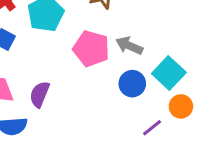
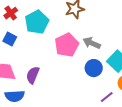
pink pentagon: (91, 49) -> (67, 45), turned 30

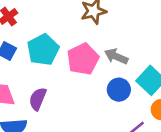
cyan pentagon: (37, 22) -> (43, 50), moved

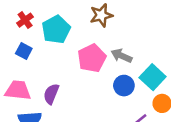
cyan pentagon: (43, 50) -> (56, 30), moved

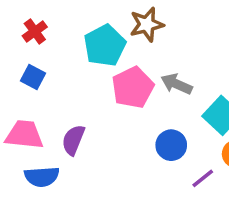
cyan pentagon: (56, 30) -> (105, 45), moved
blue circle: (124, 86) -> (171, 145), moved

